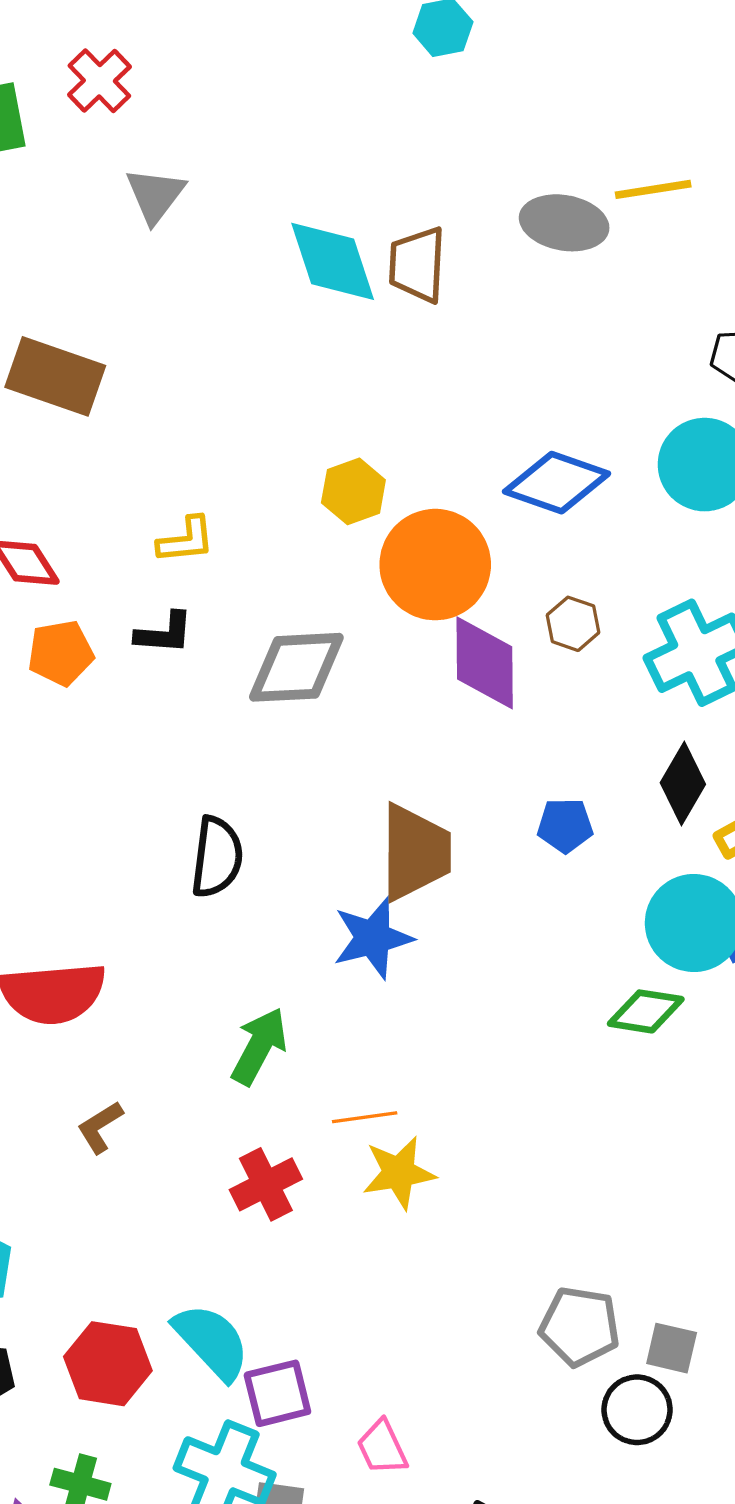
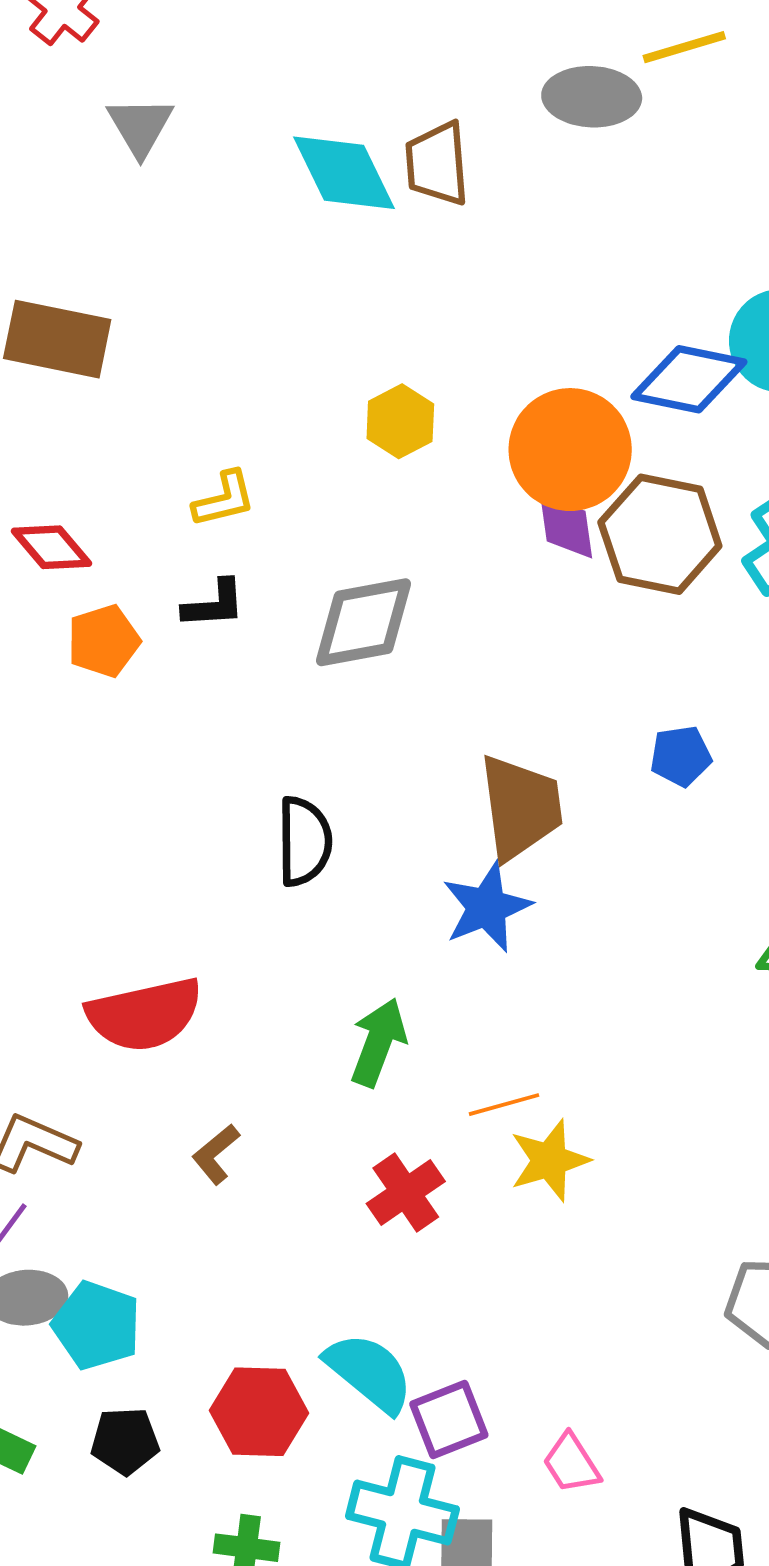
blue diamond: (557, 483) -> (689, 379), moved
orange circle: (435, 565) -> (570, 450), moved
brown hexagon: (573, 624) -> (660, 534), size x2.0
purple diamond: (485, 663) -> (566, 526), moved, size x0.7

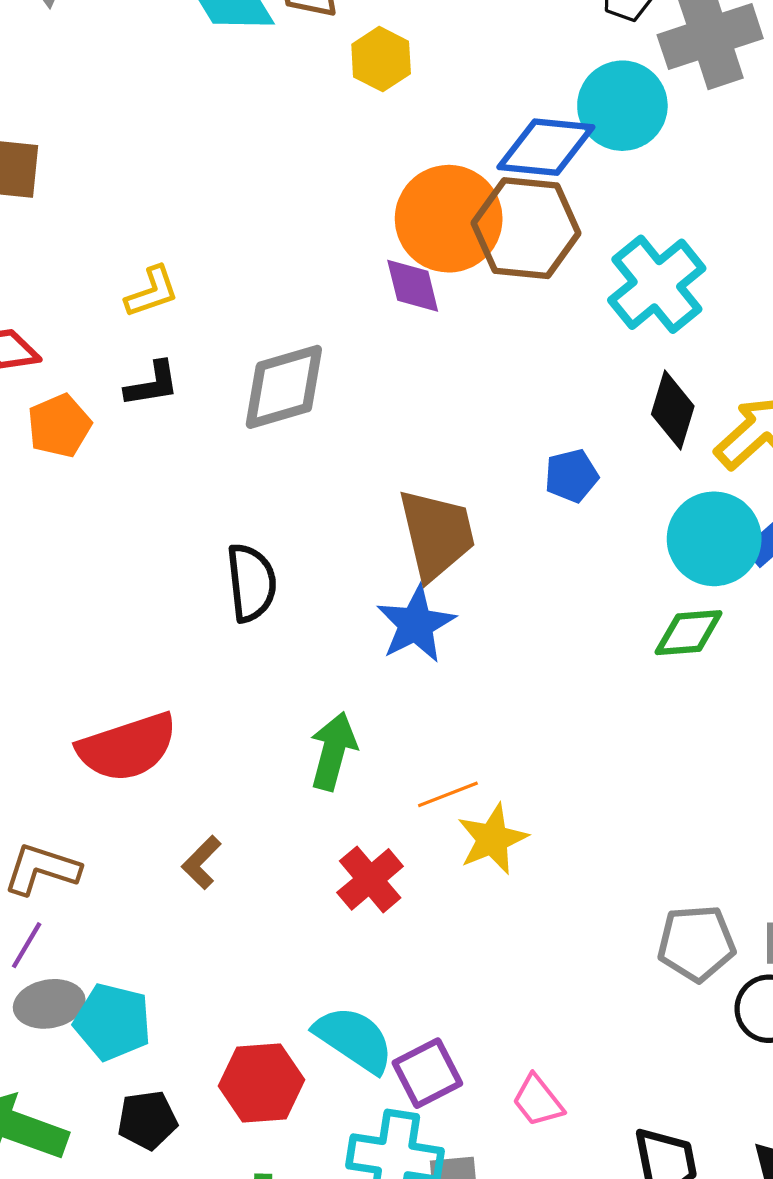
yellow hexagon: (400, 421) -> (381, 59), moved
purple diamond: (566, 526) -> (413, 286), moved
brown hexagon: (660, 534) -> (526, 228), moved

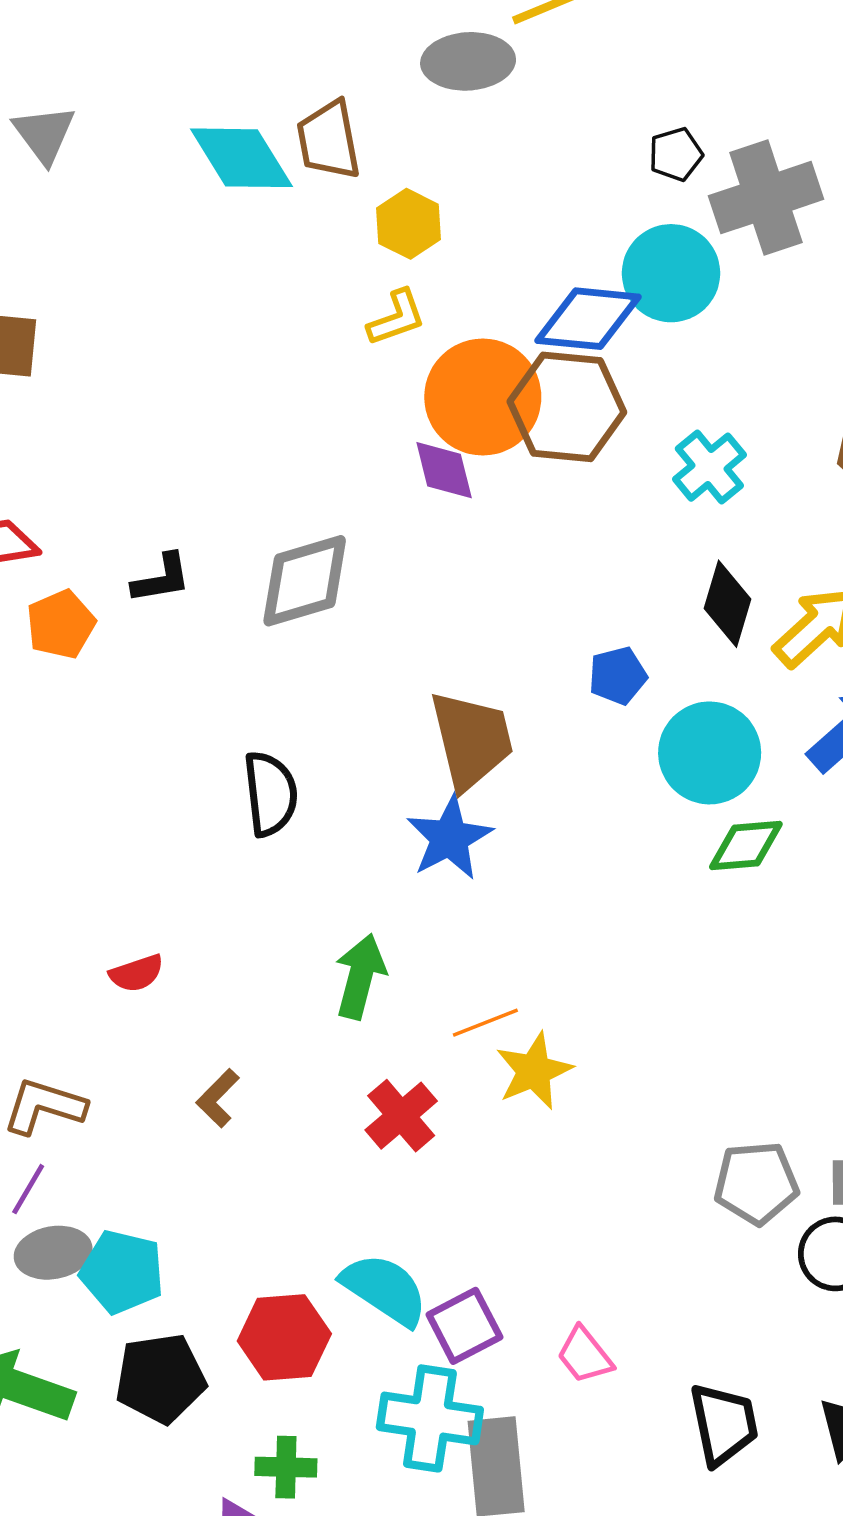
cyan cross: (657, 284) -> (709, 467), size x0.7
yellow L-shape: (152, 292) -> (397, 318), moved
cyan circle: (714, 539) -> (710, 753), moved
red semicircle: (127, 747) -> (137, 973), size x0.5
black pentagon: (147, 1120) -> (160, 1378), size x1.4

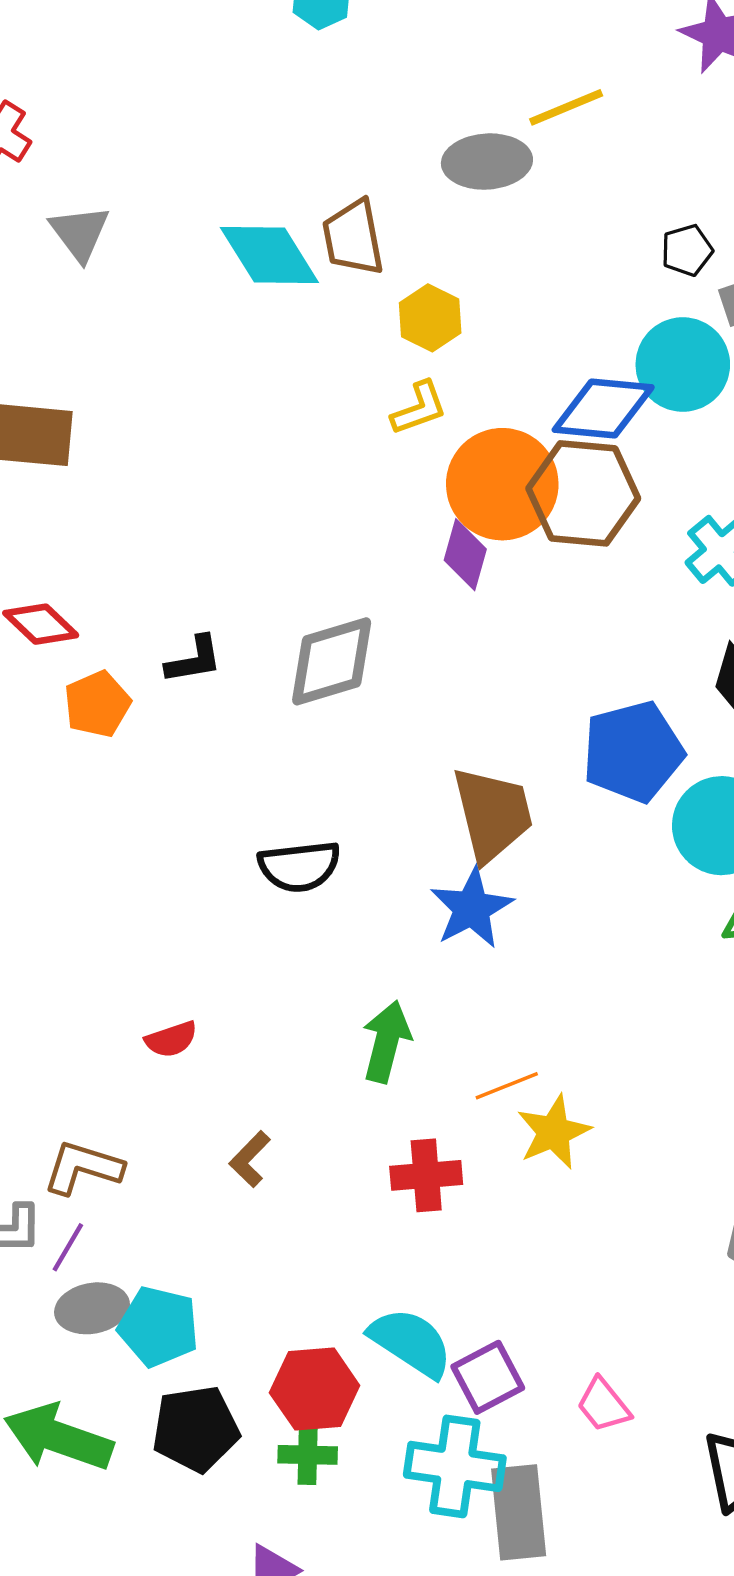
purple diamond: (444, 470) -> (465, 555), turned 30
blue pentagon: (618, 676) -> (633, 752), size x1.8
black semicircle: (270, 794) -> (299, 866), turned 90
red cross: (401, 1116) -> (426, 1175), turned 36
green cross: (286, 1467) -> (308, 1455), moved

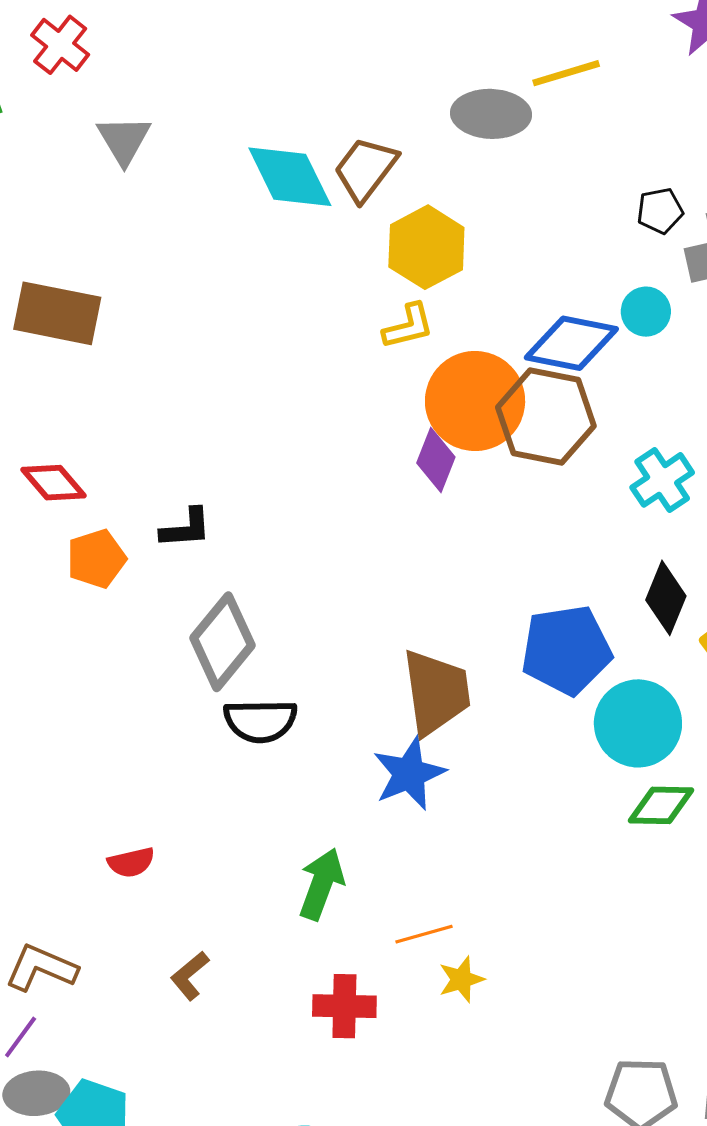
brown trapezoid: (353, 238) -> (366, 169), turned 42
yellow hexagon: (430, 318) -> (426, 247), size x1.4
cyan circle: (683, 365) -> (646, 312), size x0.6
gray diamond: (332, 661) -> (222, 642), moved, turned -40
yellow star: (554, 1132) -> (461, 979), size x0.7

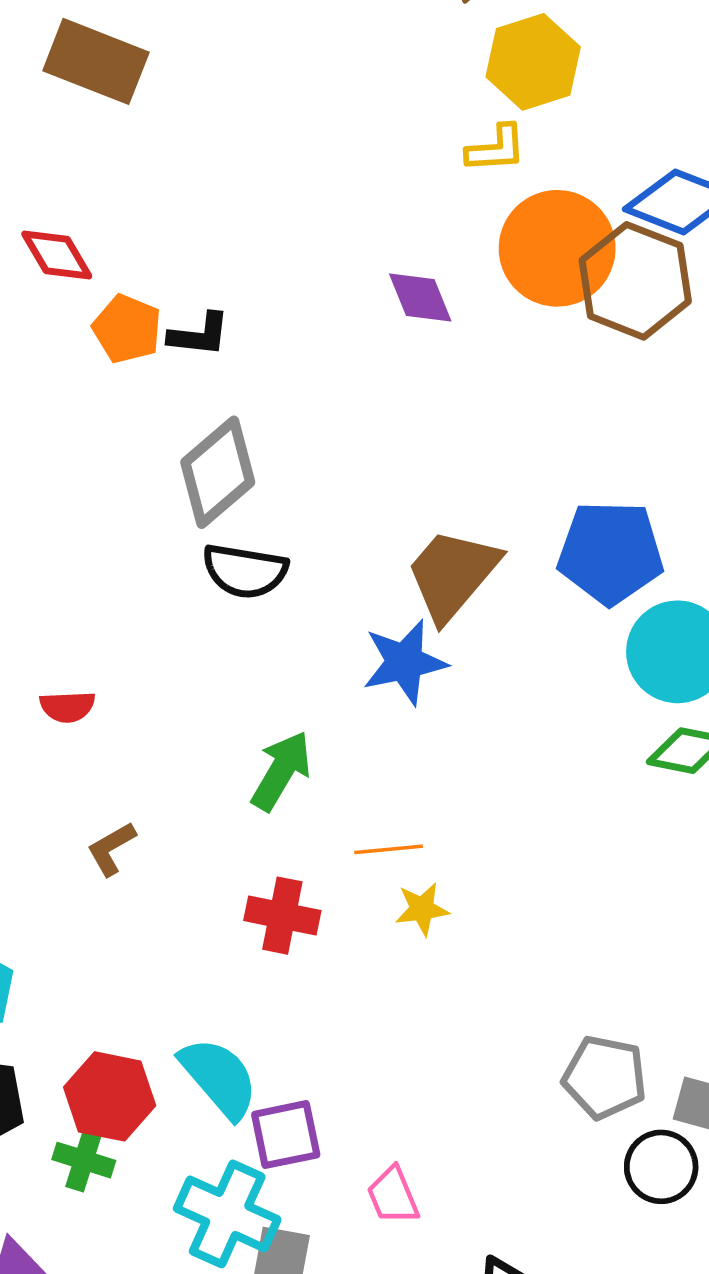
purple diamond: (436, 460) -> (420, 298), moved, turned -54
orange pentagon: (96, 559) -> (127, 329), moved, turned 30
brown trapezoid: (436, 692) -> (452, 574), turned -142

